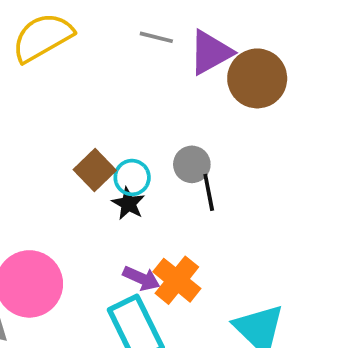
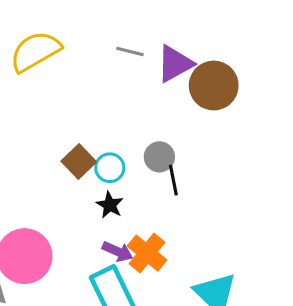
black star: (128, 204) -> (110, 205), moved

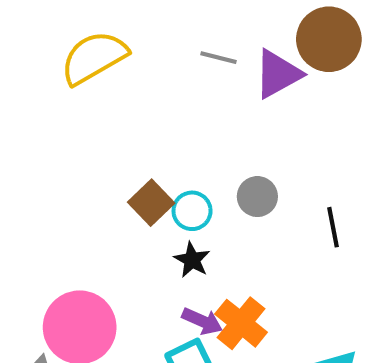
brown circle: (214, 86) -> (329, 39), moved
black line: (173, 180) -> (333, 227), moved

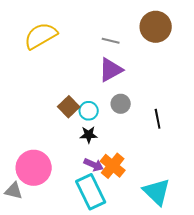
gray line: (219, 58) -> (111, 41), moved
purple triangle: (278, 74) -> (111, 70), moved
black star: (192, 260) -> (89, 135), turned -30

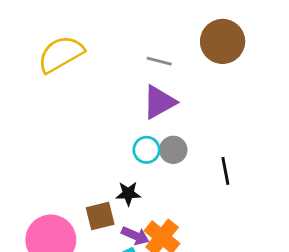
brown square: (69, 107) -> (100, 216), moved, turned 30
cyan circle: (89, 111) -> (147, 150), moved

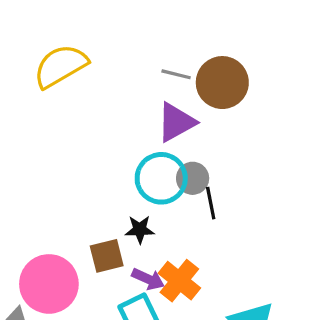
brown circle: (223, 41) -> (222, 83), moved
cyan circle: (147, 150) -> (161, 178), size x1.6
black line: (225, 171) -> (211, 203), moved

